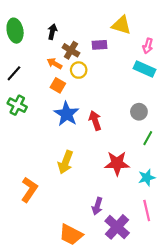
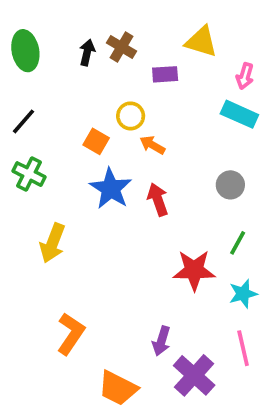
brown cross: (71, 50) -> (122, 47), moved
orange arrow: (55, 63) -> (152, 145), moved
green line: (148, 138) -> (238, 243), moved
yellow arrow: (65, 162) -> (53, 243), moved
orange L-shape: (29, 190) -> (71, 334), moved

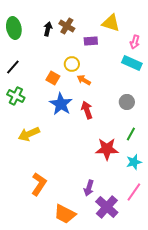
yellow arrow: (53, 243) -> (29, 134), turned 45
pink line: (243, 348) -> (134, 192), turned 48

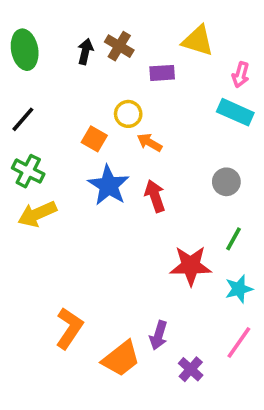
yellow arrow: (29, 134) -> (37, 214), moved
purple cross: (107, 207) -> (191, 369), size x0.6
orange trapezoid: (65, 214) -> (121, 359), moved, turned -65

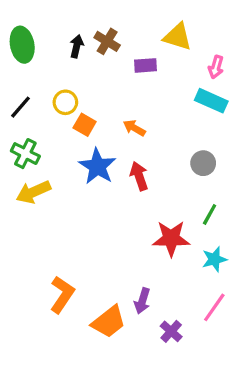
yellow circle: (128, 114) -> (65, 102), moved

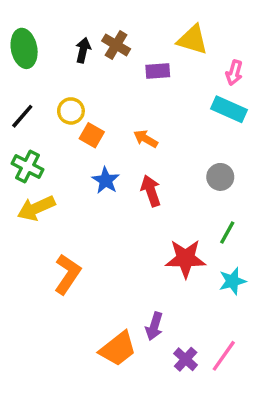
blue star: (97, 166) -> (106, 180), size x0.7
orange L-shape: (62, 295) -> (67, 274), moved
pink line: (214, 307) -> (224, 356), moved

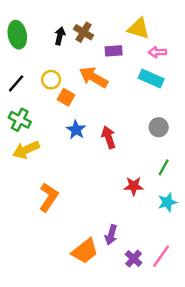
pink arrow: (234, 73) -> (157, 52), moved, turned 72
cyan rectangle: (229, 109) -> (151, 78), moved
orange arrow: (146, 139) -> (94, 77), moved, size x1.6
red star: (186, 259) -> (134, 186), size x0.7

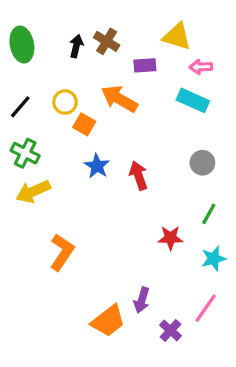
pink line: (161, 256) -> (206, 308), moved

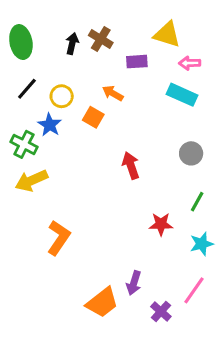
orange arrow: (119, 99) -> (113, 93), size x0.6
black line: (20, 107) -> (27, 89), moved
orange square: (84, 124) -> (93, 117), moved
blue star: (97, 166) -> (50, 125), moved

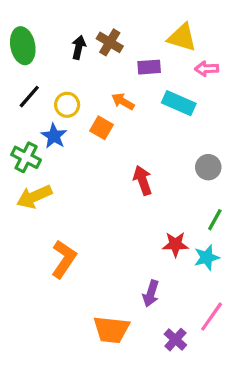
cyan rectangle: (182, 95) -> (179, 103), moved
cyan star: (202, 244) -> (207, 257), moved
purple arrow: (134, 283) -> (151, 294), moved
orange trapezoid: (102, 302) -> (111, 330), turned 44

